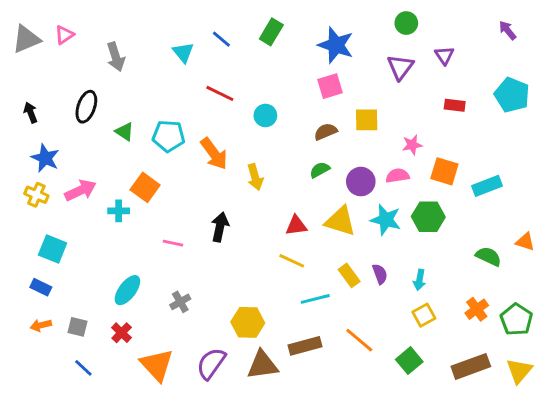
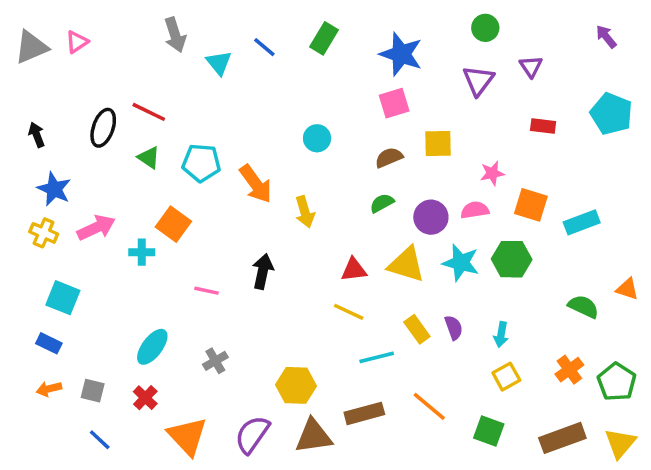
gray arrow: (116, 57) -> (175, 35), moved
red line: (220, 93) -> (149, 112), moved
green square: (409, 361) -> (489, 431), turned -30

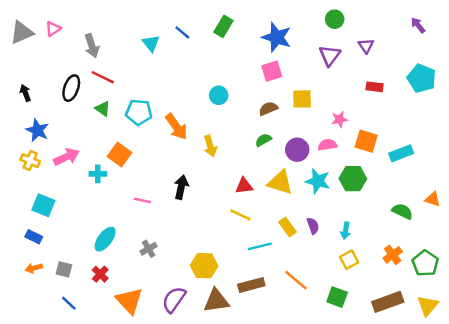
gray arrow: (175, 35) -> (92, 46), moved

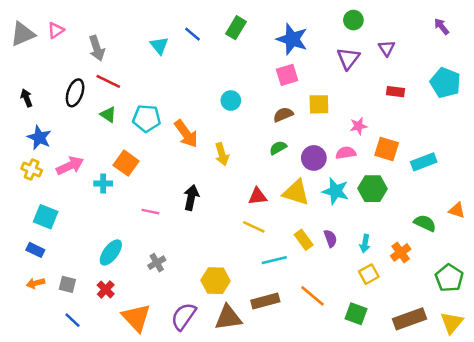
orange cross: (393, 255) -> (401, 252), moved

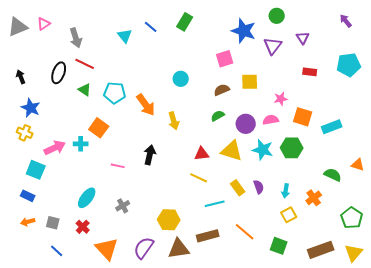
blue star: (292, 39) -> (244, 31), moved
cyan pentagon: (445, 83) -> (349, 65), turned -30
pink arrow: (70, 166) -> (55, 148), moved

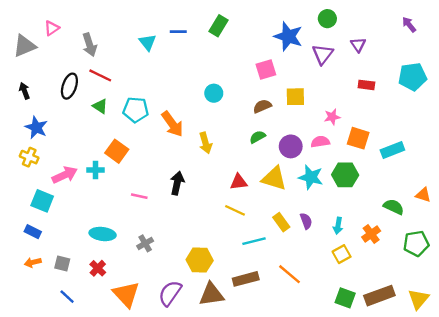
gray triangle: (18, 27) -> (24, 46), moved
blue line: (151, 27) -> (178, 32), turned -40
cyan ellipse: (87, 198) -> (103, 234), turned 60
green pentagon: (352, 218) -> (416, 243), moved, turned 30
green square: (279, 246) -> (345, 298), moved

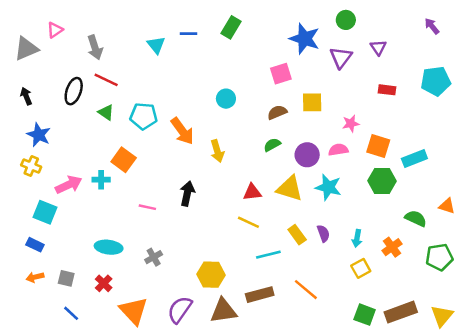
green hexagon: (345, 175) -> (382, 181), moved

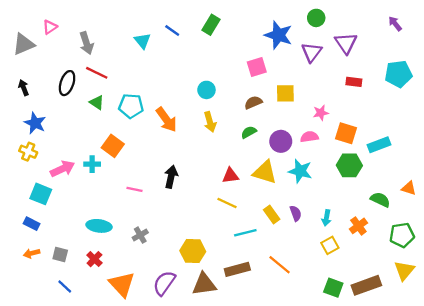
blue line: (189, 34) -> (172, 30), turned 35
purple triangle: (378, 47) -> (346, 43), size x1.5
yellow arrow: (217, 151) -> (210, 122), moved
yellow triangle: (442, 316) -> (404, 270), moved

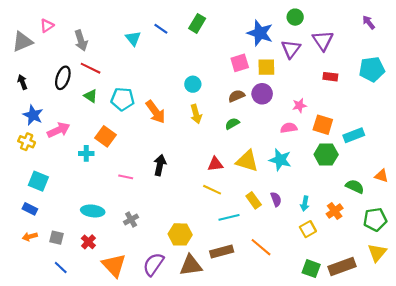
yellow square: (285, 93) -> (266, 67), moved
purple circle: (281, 141) -> (262, 94), moved
pink arrow: (62, 169) -> (59, 130), moved

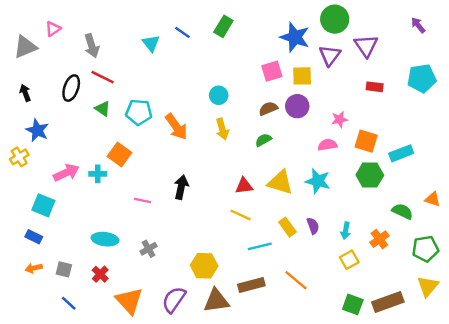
green circle: (295, 17) -> (335, 19), size x1.5
pink arrow: (59, 130) -> (66, 173), moved
yellow cross: (27, 142) -> (19, 157), moved, turned 35

